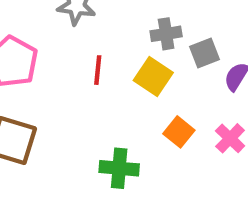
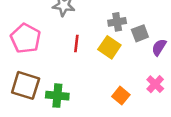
orange square: (179, 132) -> (121, 96), moved
green cross: (119, 168) -> (57, 96), moved

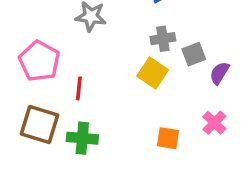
red line: (76, 43) -> (79, 88), moved
orange square: (121, 96) -> (168, 138), turned -30

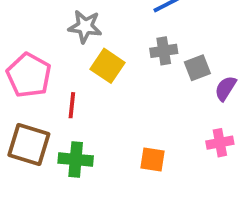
yellow square: (153, 73) -> (108, 66), moved
pink cross: (214, 123) -> (220, 143), turned 35
orange square: (168, 138) -> (152, 159), moved

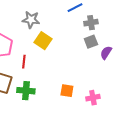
gray cross: (164, 51) -> (91, 23), moved
pink cross: (220, 143) -> (93, 98), moved

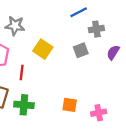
gray star: (31, 20) -> (15, 26), moved
gray square: (91, 42) -> (81, 50), moved
purple semicircle: (106, 53) -> (113, 52), moved

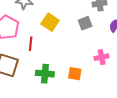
green cross: (24, 105) -> (45, 74), moved
pink cross: (99, 113) -> (102, 57), moved

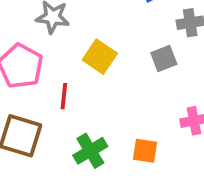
green cross: (45, 74) -> (90, 151), turned -36

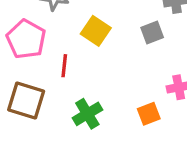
orange square: (145, 151) -> (149, 114), moved, turned -30

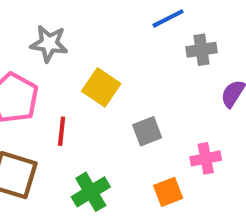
gray square: (152, 33) -> (147, 131), moved

